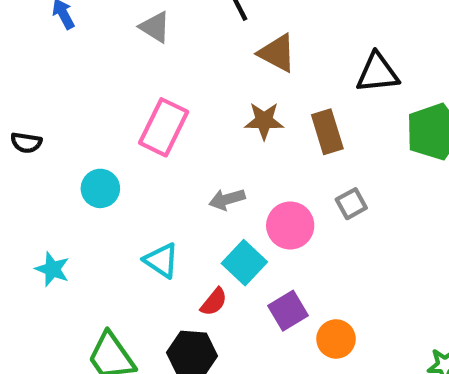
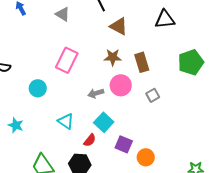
black triangle: (377, 73) -> (165, 19), moved
pink circle: (290, 226) -> (121, 85), moved
purple square: (288, 311) -> (124, 144), turned -36

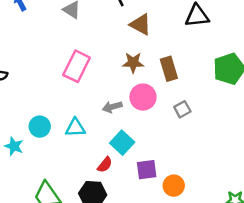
cyan circle: (38, 88) -> (40, 127), moved
cyan triangle: (66, 121) -> (75, 128), moved, turned -36
purple square: (124, 144) -> (147, 170), turned -30

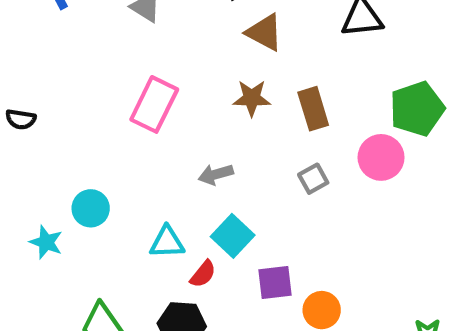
pink circle: (143, 97) -> (381, 157), moved
gray square: (182, 109) -> (313, 179), moved
cyan triangle: (75, 128) -> (167, 242), moved

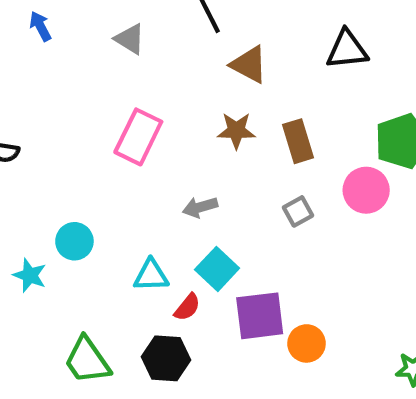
purple square: (275, 282) -> (260, 316), size x1.4

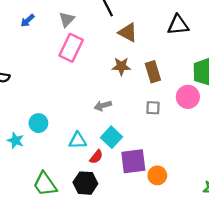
blue arrow: (40, 26) -> (28, 21), moved, turned -104
gray triangle: (130, 39) -> (67, 19), turned 42
pink rectangle: (138, 137) -> (71, 48), moved
gray square: (298, 211) -> (153, 108), turned 32

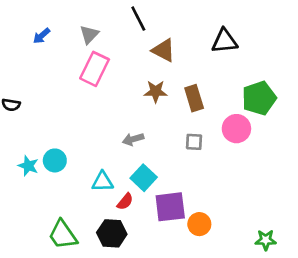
cyan star: (16, 140) -> (28, 166), moved

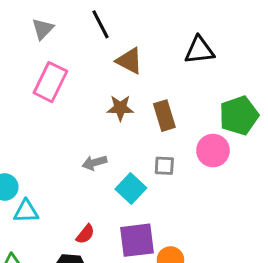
gray triangle: (89, 34) -> (43, 29), moved
cyan square: (144, 178) -> (131, 189), moved
cyan triangle: (103, 182) -> (26, 211), moved

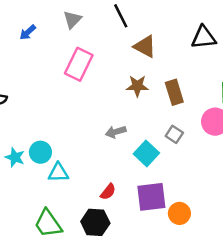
gray square: (164, 166) -> (174, 134), turned 30

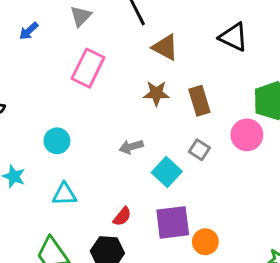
black triangle: (204, 37) -> (234, 37), turned 32
cyan circle: (40, 152) -> (57, 141), moved

